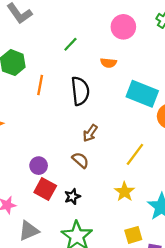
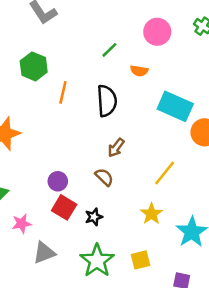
green line: (70, 44) -> (109, 50), moved
yellow square: (133, 235) -> (140, 260), moved

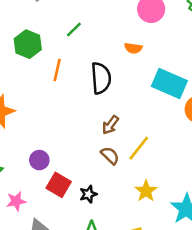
green line: (109, 50) -> (74, 29), moved
yellow line: (165, 173) -> (139, 148), moved
brown semicircle: (104, 177) -> (110, 156), moved
purple circle: (58, 181) -> (39, 160), moved

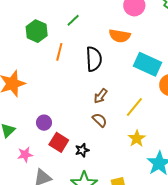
orange semicircle: (133, 48) -> (120, 36), size x1.5
yellow line: (139, 148) -> (134, 107), moved
yellow star: (146, 191) -> (137, 139), moved

